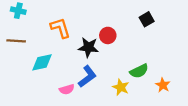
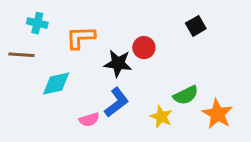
cyan cross: (18, 11) -> (37, 23), moved
orange L-shape: (60, 28) -> (81, 37), turned -75
orange star: (163, 85) -> (217, 114), size x1.5

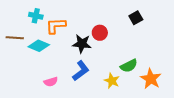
cyan cross: (37, 23) -> (36, 16), moved
cyan diamond: (56, 84) -> (39, 46), moved, turned 35
pink semicircle: (89, 120) -> (51, 82), moved

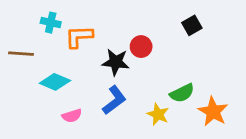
cyan diamond: (39, 46) -> (55, 82), moved

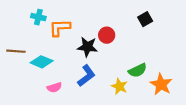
brown line: (21, 54) -> (16, 51), moved

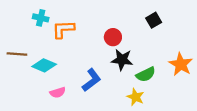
black star: (87, 47) -> (122, 60), moved
orange star: (161, 84) -> (181, 64), moved
yellow star: (119, 86) -> (136, 97), moved

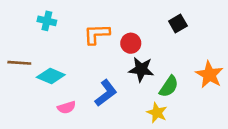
orange L-shape: (63, 29) -> (97, 34), moved
green semicircle: (146, 74) -> (169, 86), turned -30

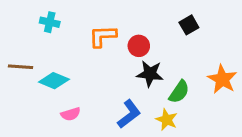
blue L-shape: (106, 93) -> (129, 114), moved

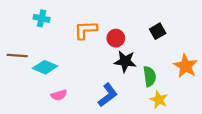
black square: (189, 25) -> (158, 31), moved
green semicircle: (179, 92) -> (150, 76), turned -42
yellow star: (167, 120) -> (159, 100), moved

